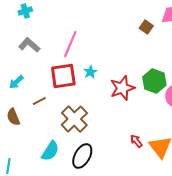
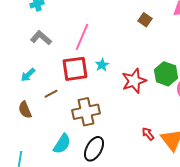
brown square: (146, 27) -> (145, 20), moved
brown cross: (74, 119) -> (86, 112), turned 32

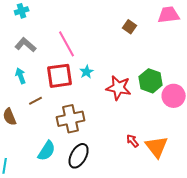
pink line: (82, 37) -> (67, 44), turned -52
cyan arrow: (28, 75) -> (21, 76), moved, turned 112
red star: (134, 81) -> (119, 88), turned 30

